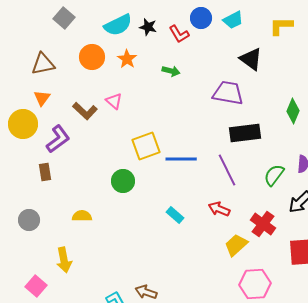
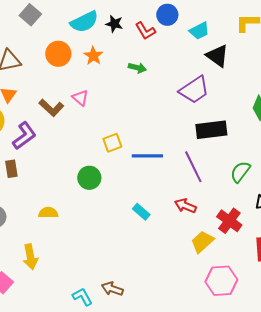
cyan trapezoid: (233, 20) -> (199, 31), moved
purple trapezoid: (228, 93) -> (194, 90), turned 136
yellow square: (146, 146) -> (112, 143), size x0.7

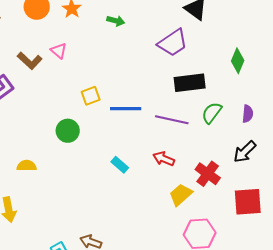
purple line: (193, 167) -> (172, 120), turned -52
green semicircle: (240, 172) -> (212, 113), moved

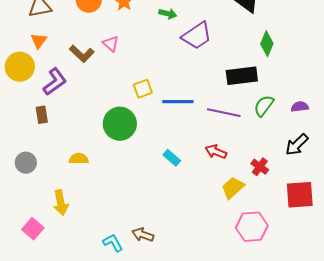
purple trapezoid: (173, 43) -> (197, 36), moved
green diamond: (238, 61) -> (267, 44), moved
purple semicircle: (248, 114) -> (300, 107), turned -102
green circle: (68, 131) -> (120, 124), size x1.4
red cross: (208, 174) -> (260, 167), size x0.7

